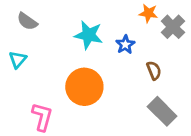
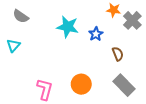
orange circle: (84, 87) -> (81, 84), moved, size x0.7
pink L-shape: (42, 117) -> (45, 89), moved

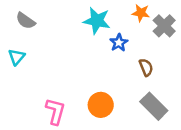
cyan star: (68, 27) -> (97, 21), moved

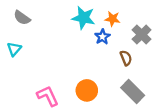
orange star: (141, 13) -> (113, 19), moved
gray cross: (164, 26) -> (142, 35), moved
pink L-shape: (55, 111) -> (48, 96), turned -40

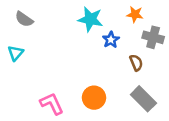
orange star: (113, 19) -> (135, 14), moved
gray cross: (142, 35) -> (153, 37), turned -30

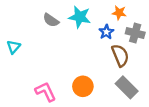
gray semicircle: (24, 19) -> (51, 20), moved
blue star: (111, 40) -> (106, 32), moved
brown semicircle: (136, 63) -> (120, 55), size x1.5

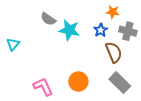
cyan star: (80, 17) -> (69, 30), moved

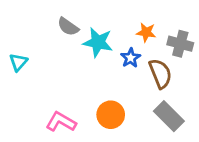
orange star: (113, 12) -> (146, 32), moved
blue star: (101, 30) -> (131, 58), moved
pink L-shape: (43, 87) -> (61, 122), turned -35

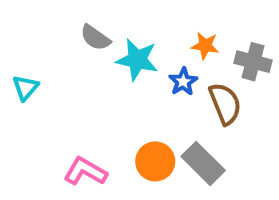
gray rectangle: (169, 116) -> (203, 163), moved

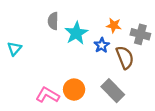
gray semicircle: (95, 38) -> (53, 21), turned 56
cyan star: (137, 60) -> (76, 33), turned 30
orange circle: (155, 161) -> (74, 90), moved

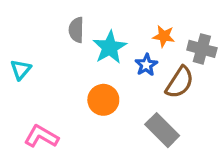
brown semicircle: (125, 57) -> (180, 82), turned 55
orange circle: (74, 90) -> (103, 100), moved
pink L-shape: (48, 95) -> (41, 136), moved

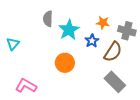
gray rectangle: (162, 130) -> (115, 82), moved

